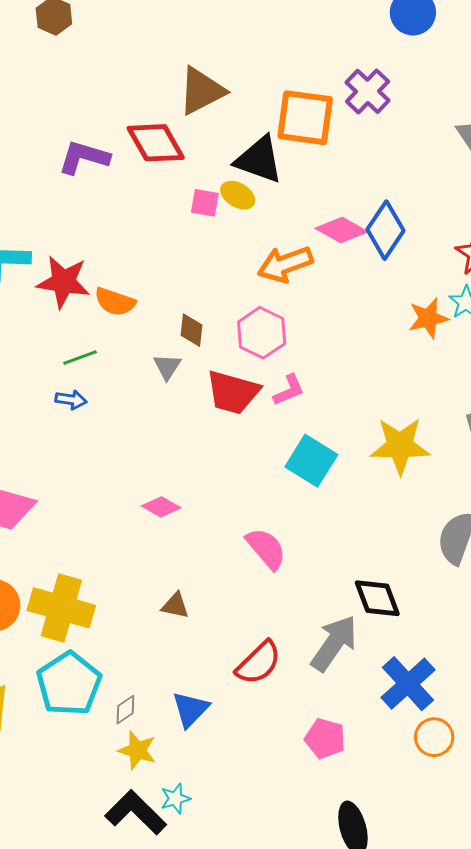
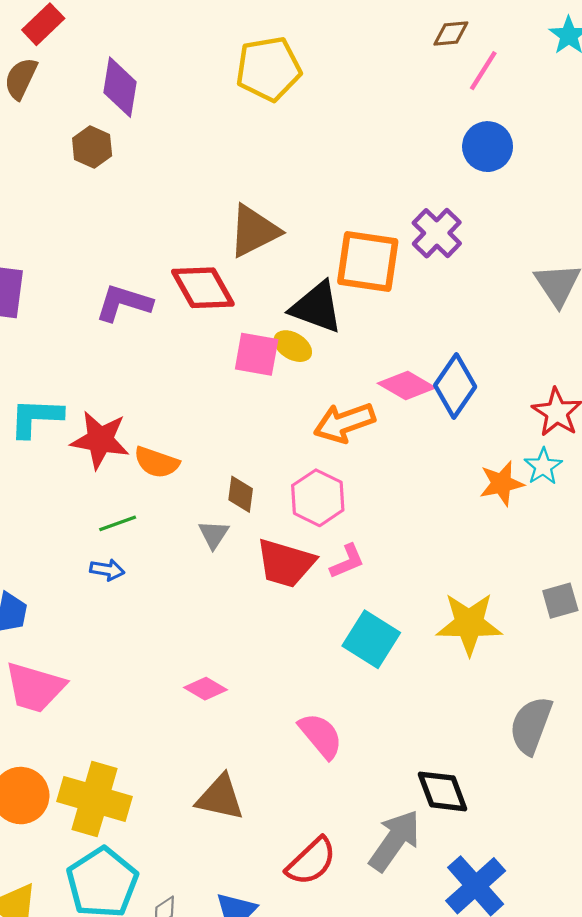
pink square: (205, 203) -> (257, 354), size x1.4
brown triangle: (175, 606) -> (220, 797), size x1.6

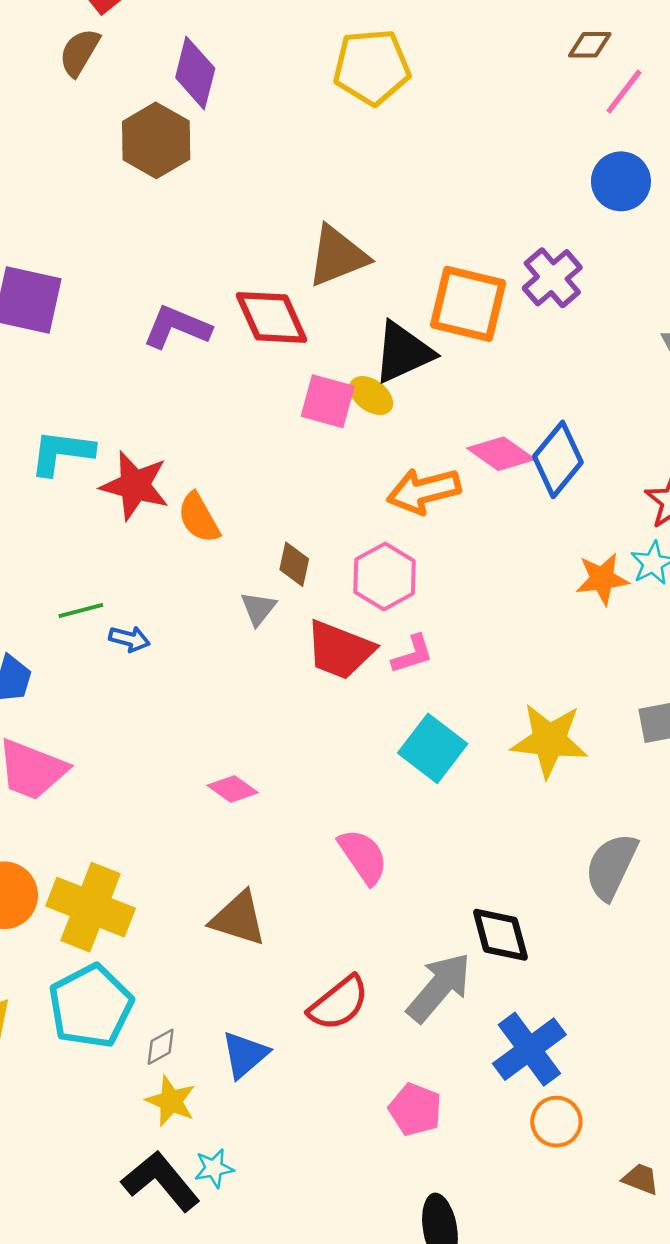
brown hexagon: (92, 147) -> (156, 140), size x1.5
black triangle: (317, 307) -> (403, 352), turned -50
orange semicircle: (157, 462) -> (199, 518), turned 36
green line: (118, 523) -> (81, 610), moved

